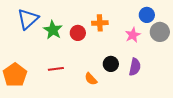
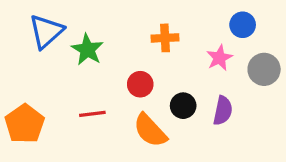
gray circle: (160, 32) -> (264, 69), moved
red circle: (78, 33) -> (140, 84), moved
orange semicircle: (91, 79) -> (150, 130), size x1.6

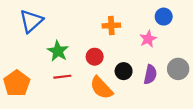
green star: (87, 50) -> (58, 51), moved
gray circle: (264, 69) -> (178, 69), moved

